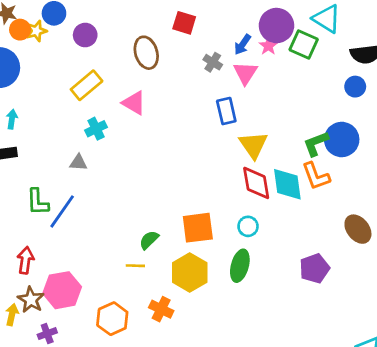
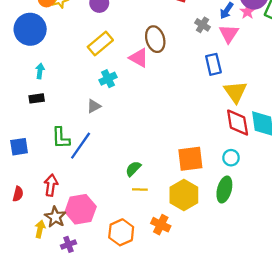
brown ellipse: (146, 53) -> (155, 39), moved
gray triangle: (78, 163) -> (94, 106), turned -32
green semicircle: (149, 240) -> (133, 169), moved

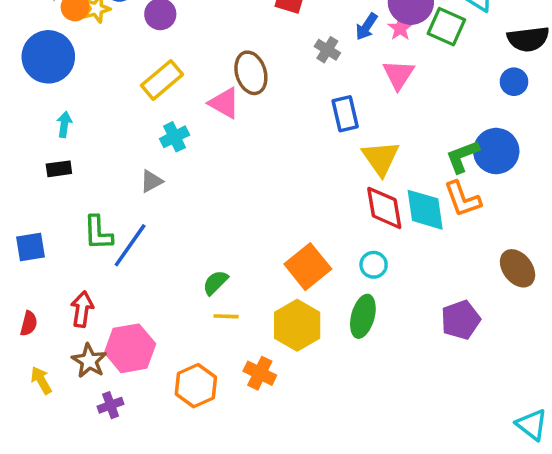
pink triangle: (229, 34) -> (398, 75), moved
orange square: (190, 159) -> (308, 267), turned -32
yellow arrow: (40, 229) -> (41, 380), moved, turned -42

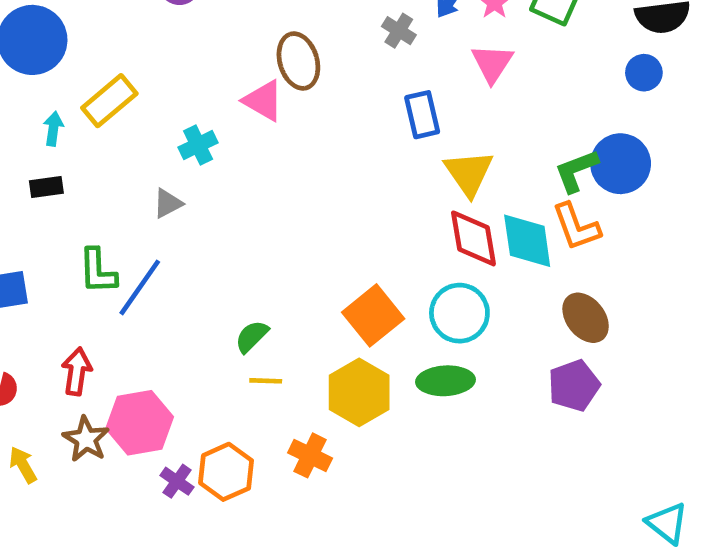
yellow rectangle: (162, 80) -> (109, 101), moved
cyan circle: (374, 265) -> (459, 313), size x1.6
brown ellipse: (518, 268) -> (586, 318), moved
green ellipse: (363, 316) -> (445, 381), turned 72
purple cross: (111, 405) -> (177, 481), moved, turned -35

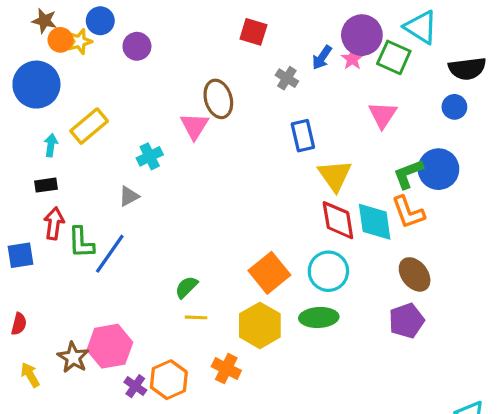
pink triangle: (492, 63) -> (383, 115), moved
pink triangle: (263, 101) -> (194, 126), turned 32
red arrow: (77, 371) -> (54, 223), moved

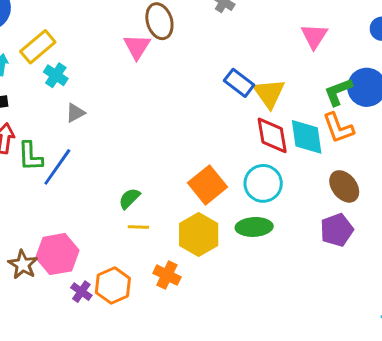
blue rectangle: (303, 136) -> (239, 83), moved, turned -40
cyan cross: (150, 156) -> (56, 75), moved, turned -30

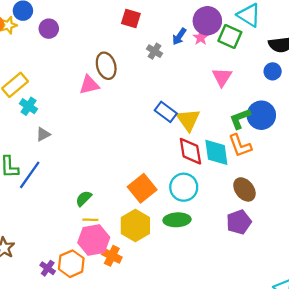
pink triangle: (137, 47) -> (89, 85), turned 45
pink hexagon: (57, 254) -> (94, 240), moved

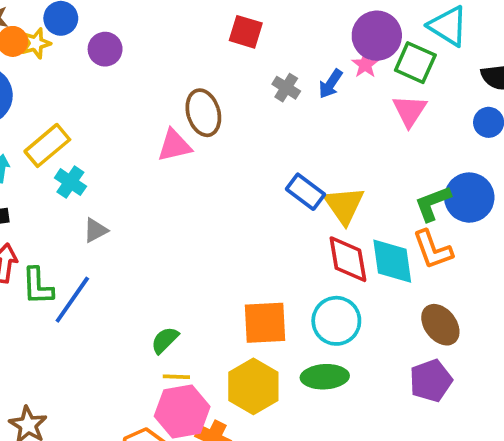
blue arrow: (179, 37) -> (331, 84), moved
pink triangle: (222, 77) -> (410, 111), moved
orange square: (142, 188) -> (265, 323), turned 36

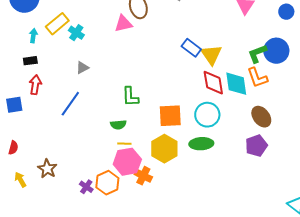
cyan cross: (70, 182) -> (76, 33), moved
green L-shape: (38, 286) -> (130, 97), moved
green semicircle: (165, 340) -> (118, 125), turned -140

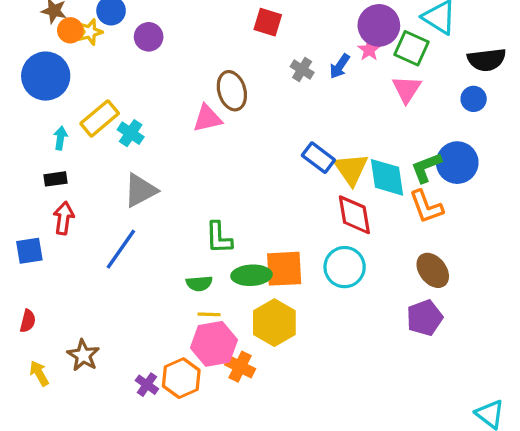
gray triangle: (82, 68) -> (140, 190), size x1.6
cyan diamond: (236, 84) -> (387, 177), moved
green ellipse: (201, 144) -> (251, 275), moved

